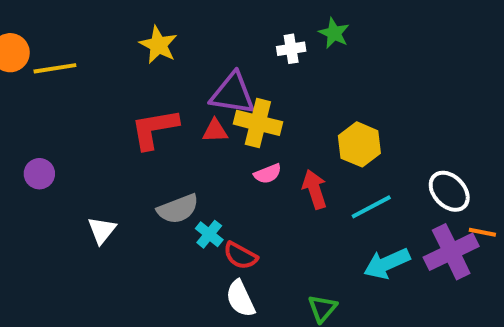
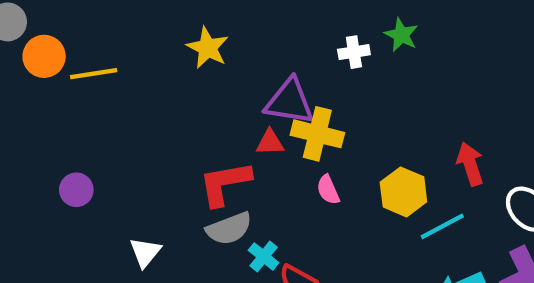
red L-shape: (155, 129) -> (225, 183), moved
yellow hexagon: (359, 144) -> (403, 192), moved
pink semicircle: (268, 174) -> (328, 190), turned 88
red arrow: (315, 189) -> (470, 164), moved

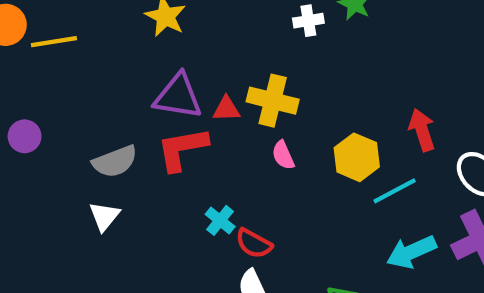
purple triangle: (289, 102) -> (178, 96), moved
purple circle: (76, 190) -> (25, 136), moved
gray semicircle: (229, 229) -> (115, 162), moved

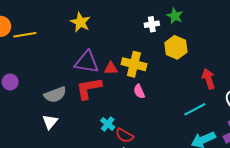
yellow hexagon: (357, 157) -> (176, 47), moved

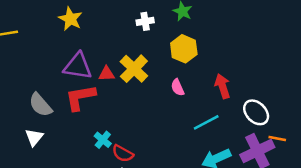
white cross: (152, 24) -> (145, 21), moved
yellow cross: (134, 64) -> (134, 69), turned 30
pink semicircle: (139, 91) -> (178, 87), moved
gray semicircle: (55, 95) -> (40, 105), turned 70

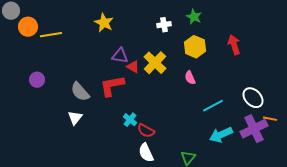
purple triangle: (78, 66) -> (120, 56), moved, size x0.7
red triangle: (106, 74) -> (133, 67), turned 32
red arrow: (222, 86) -> (234, 45), moved

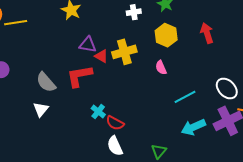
yellow cross: (155, 63) -> (124, 52), turned 30

